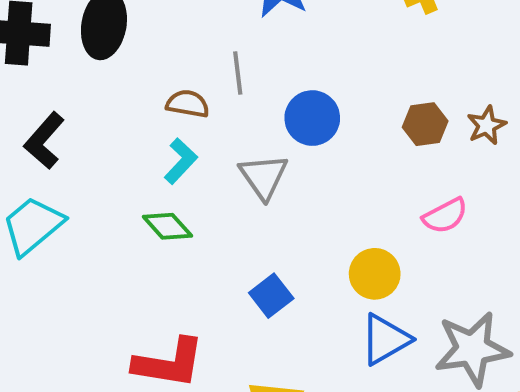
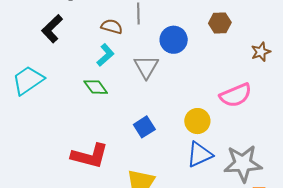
brown hexagon: (425, 124) -> (220, 23), moved
black L-shape: (44, 141) -> (52, 29), moved
pink semicircle: (445, 216) -> (236, 95), size x1.4

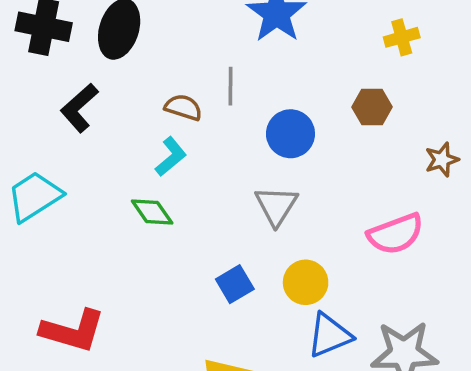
gray triangle: (146, 67) -> (276, 206), moved
yellow circle: (197, 121) -> (306, 282), moved
red L-shape: (90, 156) -> (73, 331), moved

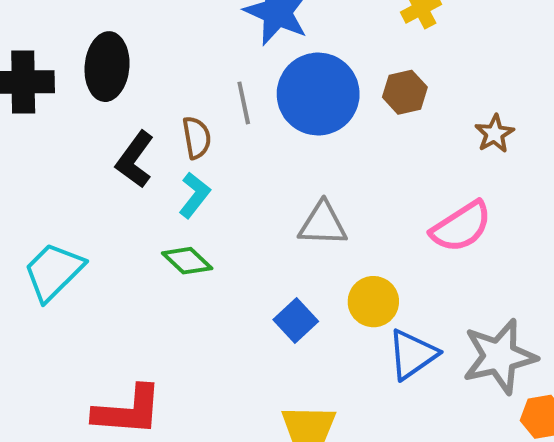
brown semicircle: (183, 107) -> (197, 138), turned 75
black L-shape: (79, 108) -> (135, 159), moved
blue circle: (290, 134) -> (318, 94), moved, size x1.5
gray triangle: (276, 206) -> (323, 224), turned -48

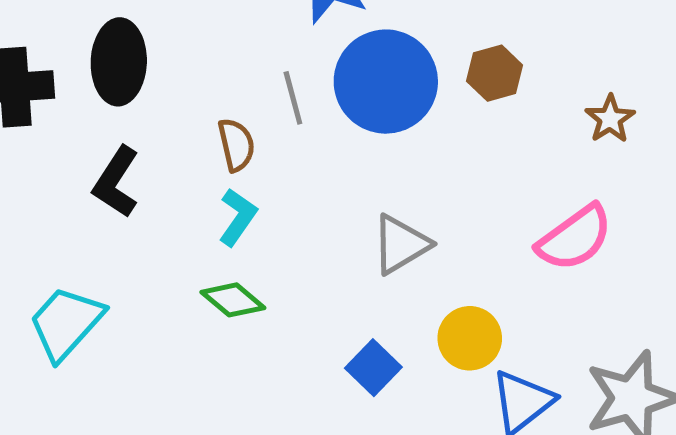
black L-shape: (135, 159) -> (116, 182), moved
gray triangle: (323, 224) -> (401, 244), turned -30

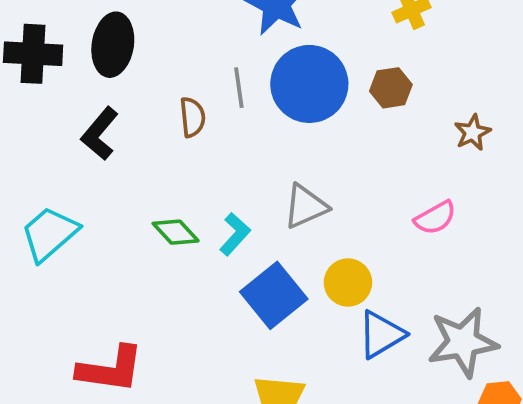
cyan L-shape: (238, 217) -> (235, 234), moved
pink semicircle: (575, 238) -> (435, 218), size x0.7
blue square: (373, 368) -> (274, 295), size x1.6

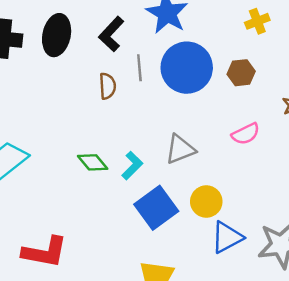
black L-shape: (100, 134) -> (111, 34), moved
pink semicircle: (435, 218) -> (246, 134), moved

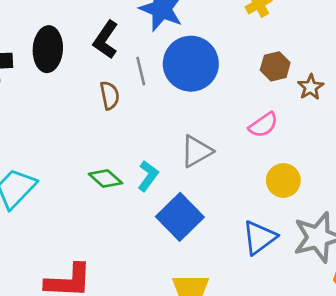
brown hexagon: (241, 73) -> (275, 66), moved
yellow circle: (206, 202) -> (283, 180), moved

